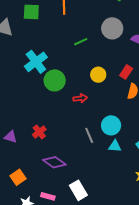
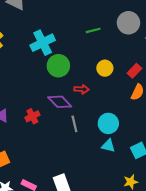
gray line: (89, 135) -> (74, 124), moved
purple diamond: (54, 162) -> (60, 102), moved

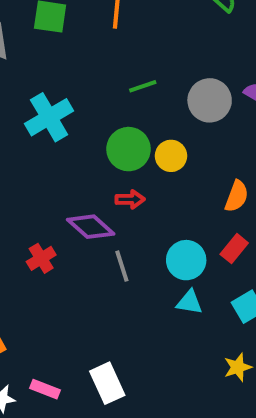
gray circle: (128, 23) -> (210, 100), moved
green circle: (58, 66) -> (129, 149), moved
red rectangle: (134, 71) -> (234, 249), moved

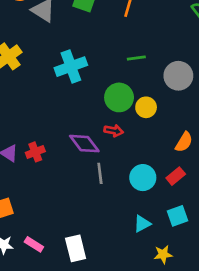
red cross: (41, 258) -> (35, 152), moved
cyan triangle: (189, 302) -> (142, 224), moved, turned -48

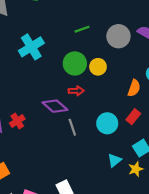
yellow star: (163, 254) -> (136, 169), moved

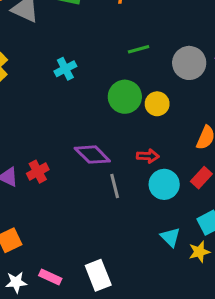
cyan cross: (31, 47) -> (65, 69), size x0.6
red arrow: (76, 91) -> (148, 156), moved
cyan triangle: (114, 160) -> (170, 237), turned -40

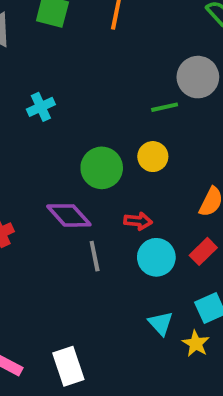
green line: (139, 49) -> (165, 107), moved
gray circle: (189, 63) -> (198, 77), moved
green circle: (125, 97) -> (102, 168), moved
yellow star: (199, 252) -> (196, 344), turned -30

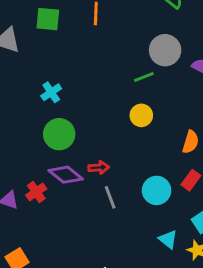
green circle: (102, 168) -> (59, 134), moved
purple diamond: (69, 215) -> (66, 175), moved
red arrow: (138, 221) -> (99, 167), moved

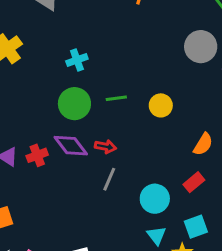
green line: (144, 77) -> (116, 98), moved
cyan circle: (157, 190) -> (155, 199), moved
gray line: (110, 197) -> (109, 179), turned 30

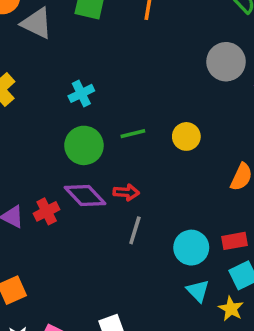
red rectangle: (194, 182) -> (234, 241), moved, turned 36

